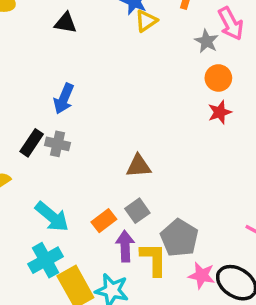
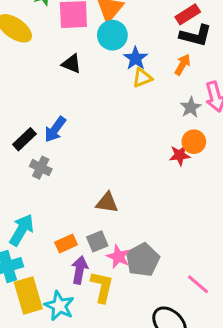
red star: (220, 112) -> (180, 155), moved
black rectangle: (32, 143) -> (24, 139), moved
cyan arrow: (52, 217) -> (22, 230), turned -112
gray pentagon: (179, 238) -> (143, 260), moved
pink star: (202, 275) -> (118, 257), moved

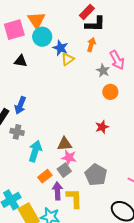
red star: (180, 155) -> (102, 127), moved
cyan arrow: (22, 230) -> (35, 151), moved
pink star: (118, 257) -> (69, 158), moved

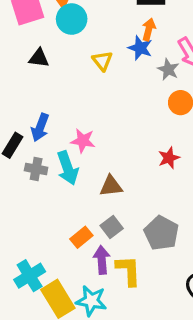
blue star: (60, 48) -> (140, 48), moved
yellow triangle: (68, 59) -> (102, 61), moved, turned -32
cyan arrow: (35, 151) -> (68, 168), moved, turned 145
pink star: (69, 158) -> (83, 141), moved

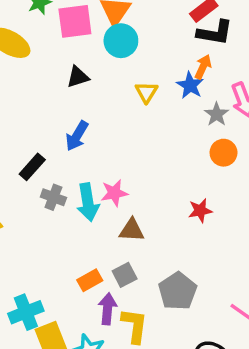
black triangle: (39, 58) -> (78, 77), turned -35
blue arrow: (40, 127) -> (77, 136), moved
pink star: (83, 141) -> (114, 193), moved, turned -30

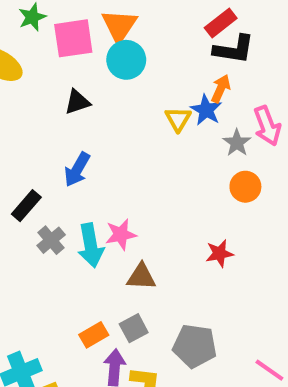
yellow triangle: (146, 92) -> (178, 119), moved
gray cross: (53, 197) -> (51, 240), turned 30
gray pentagon: (178, 291) -> (195, 346), turned -30

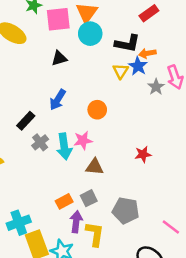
black L-shape: (234, 49) -> (127, 43), moved
orange arrow: (221, 89) -> (147, 53), turned -126
orange circle: (245, 187) -> (97, 110), moved

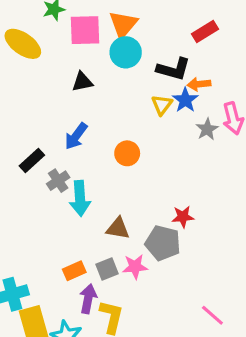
pink star: (83, 140) -> (135, 267), moved
gray cross: (40, 142) -> (58, 181), moved
gray pentagon: (126, 210) -> (163, 243), moved

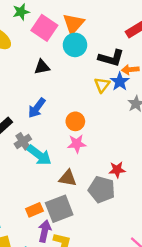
pink square: (85, 30) -> (44, 28), turned 35
cyan arrow: (80, 198) -> (39, 155), turned -50
pink star: (135, 267) -> (77, 144), moved
gray square: (107, 269) -> (59, 209), size x1.6

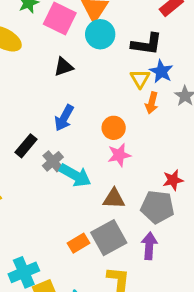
orange arrow: (130, 70) -> (152, 103), moved, turned -63
purple arrow: (45, 231) -> (149, 246), moved

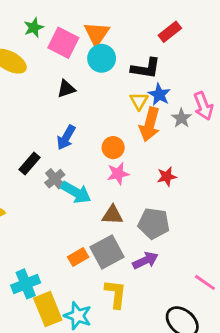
orange arrow: (152, 103) -> (150, 124), size x1.6
red star: (173, 180) -> (167, 177), moved
purple arrow: (149, 246) -> (145, 260), turned 60

